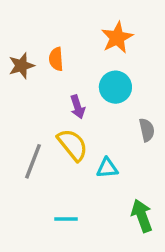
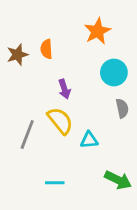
cyan circle: (115, 87) -> (114, 73), moved
green arrow: (142, 216) -> (118, 180), turned 136

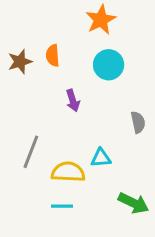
orange star: (97, 31) -> (101, 20), moved
cyan circle: (114, 73) -> (109, 65), moved
yellow semicircle: (60, 121) -> (68, 172), moved, turned -48

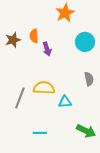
cyan circle: (109, 65) -> (85, 42), moved
purple arrow: (73, 100) -> (47, 49), moved
yellow semicircle: (68, 172) -> (44, 88), moved

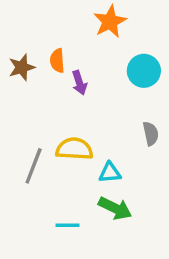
green arrow: (86, 131) -> (115, 208), moved

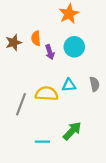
cyan circle: (144, 71) -> (74, 47), moved
cyan triangle: (110, 173) -> (69, 85), moved
green arrow: (115, 208) -> (72, 131), turned -72

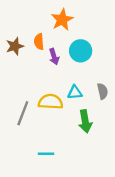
orange star: (69, 14) -> (62, 20), moved
green arrow: (72, 131) -> (85, 121), moved, turned 126

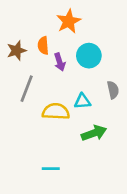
gray semicircle: (103, 91) -> (113, 90), moved
gray line: (23, 113) -> (27, 89), moved
green arrow: (85, 121) -> (94, 133), turned -100

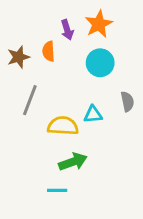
orange star: (69, 21) -> (99, 24), moved
purple arrow: (60, 62) -> (67, 30), moved
green arrow: (94, 133) -> (73, 162), moved

